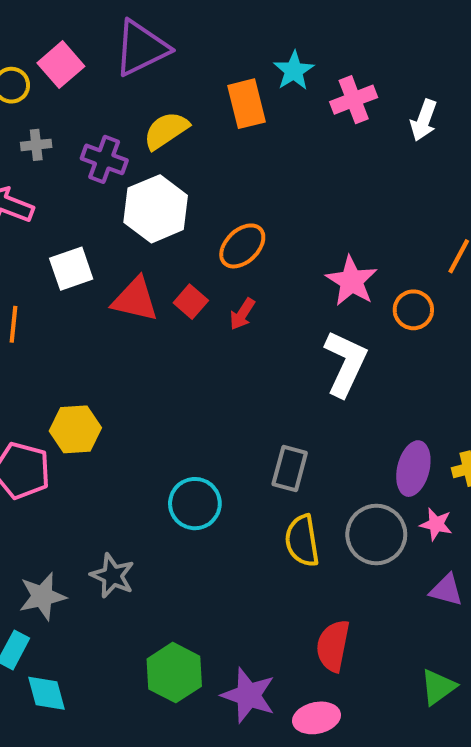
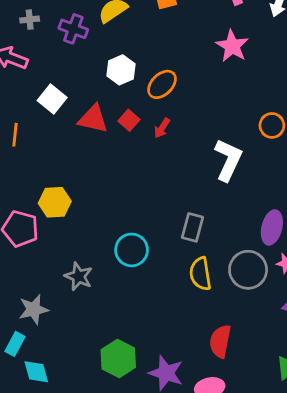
white hexagon: (156, 209) -> (121, 70), moved, size x0.7
white square: (71, 269) -> (52, 99), turned -32
pink star: (352, 281) -> (232, 46), moved
gray star: (112, 576) -> (79, 276), moved

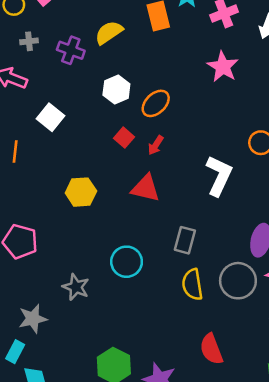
red triangle: (93, 119) -> (146, 188), moved
yellow hexagon: (55, 202) -> (81, 192), moved
red semicircle: (220, 341) -> (211, 349), turned -32

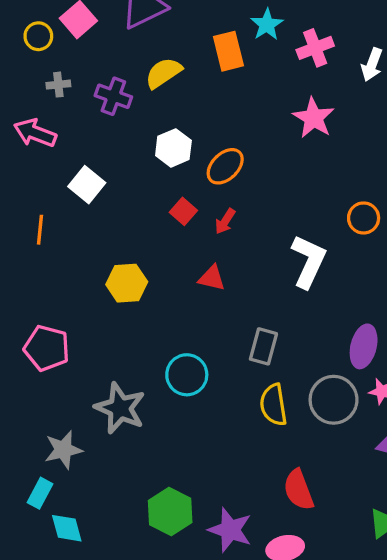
red triangle: (146, 188) -> (212, 278), size x0.7
gray star: (76, 287) -> (120, 408), size x1.4

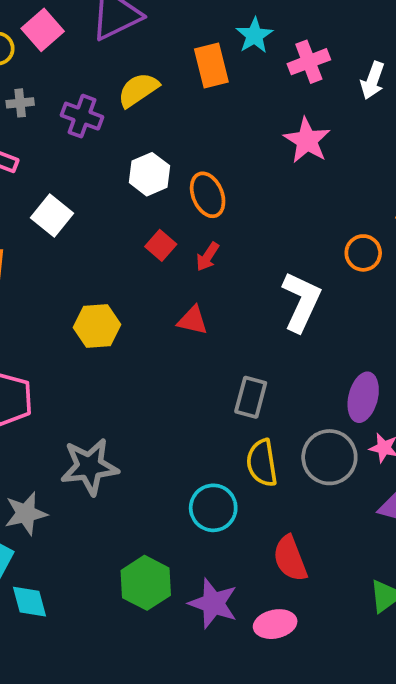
orange ellipse: (225, 166) -> (208, 195), turned -69
cyan circle: (187, 375) -> (213, 508), moved
gray star: (120, 408) -> (90, 467), turned -30

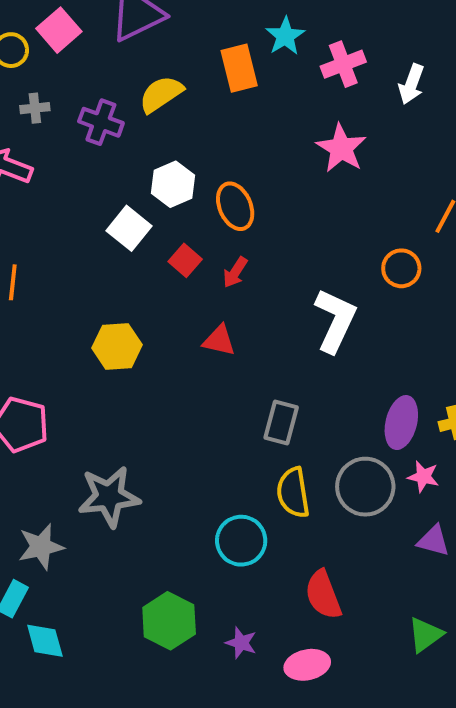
white square: (52, 215) -> (129, 228), moved
purple star: (213, 603) -> (241, 643), size x0.6

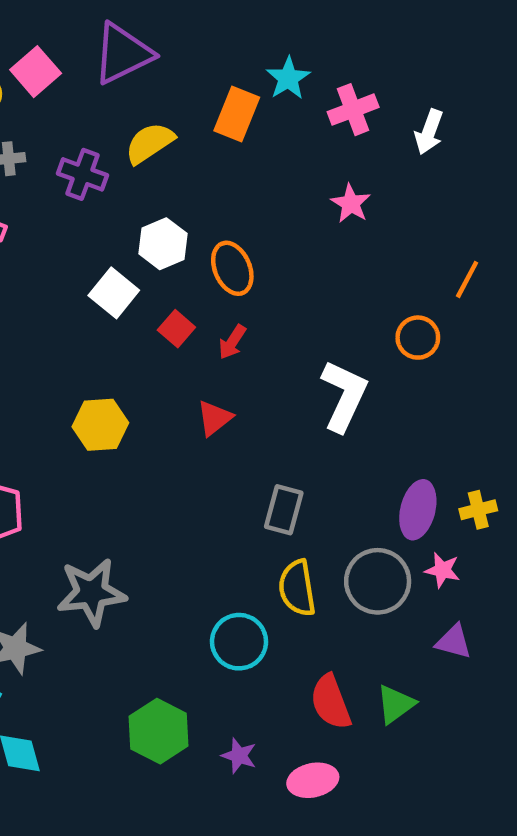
orange rectangle: (239, 68) -> (237, 114), turned 36
pink star: (341, 148) -> (351, 203), size x0.7
red triangle: (219, 340) -> (214, 418), turned -51
green triangle: (425, 635) -> (396, 704), moved

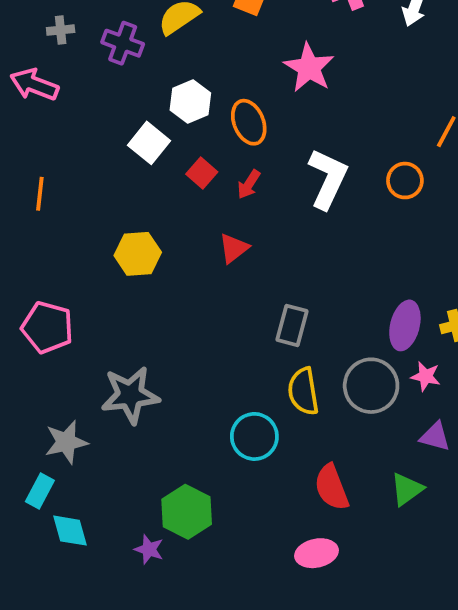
pink star: (351, 203) -> (309, 68), moved, size x1.5
white L-shape: (344, 396) -> (328, 179), moved
green triangle: (396, 704) -> (407, 489), moved
purple star: (239, 756) -> (149, 549), moved

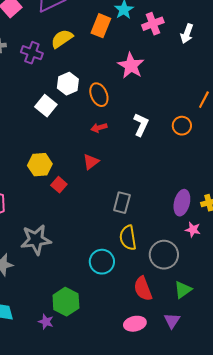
red square: (202, 173) -> (59, 185), moved
white L-shape: (328, 179) -> (141, 125), size x0.7
red arrow: (249, 184) -> (99, 128), turned 42
gray circle: (371, 386) -> (164, 255), moved
purple triangle: (435, 436) -> (172, 321), moved, turned 48

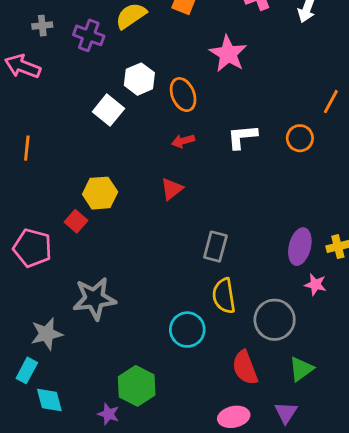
white L-shape: (141, 125) -> (242, 137), turned -120
red square: (59, 185) -> (76, 221), moved

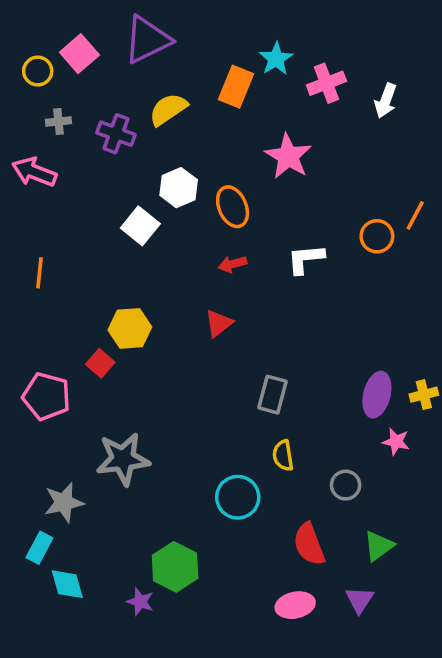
orange circle: (300, 138) -> (377, 236), moved
yellow semicircle: (224, 296) -> (283, 455), size x0.7
gray circle: (275, 320) -> (346, 485), size x0.6

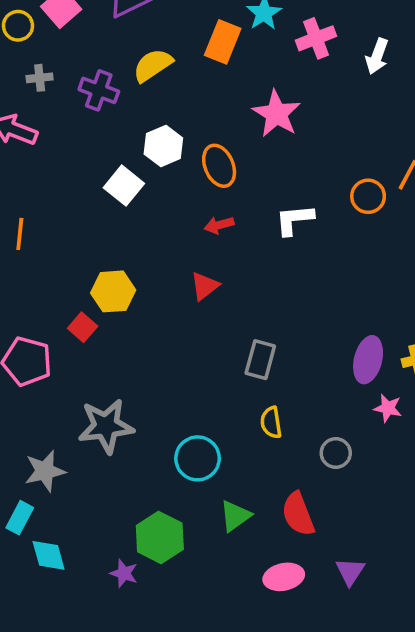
cyan circle: (238, 497) -> (198, 458), moved
green triangle: (379, 546) -> (235, 516), moved

